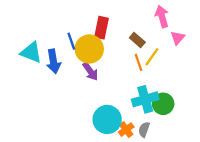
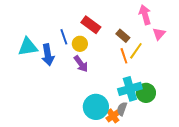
red rectangle: (102, 28) -> (91, 25), turned -66
yellow circle: (89, 49) -> (80, 44), size x0.6
cyan triangle: (31, 52) -> (28, 47), turned -30
gray semicircle: (144, 130) -> (122, 109), moved

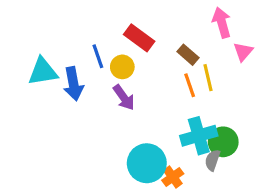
yellow line: (136, 51) -> (208, 78), turned -48
gray semicircle: (122, 109) -> (213, 160), moved

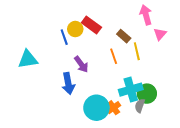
yellow circle: (122, 67) -> (75, 29), moved
cyan triangle: (43, 71) -> (28, 59), moved
blue arrow: (73, 84) -> (68, 83), moved
orange line: (190, 85) -> (114, 56), moved
orange cross: (173, 177) -> (114, 108), moved

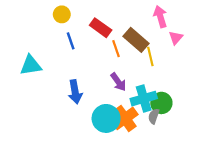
yellow circle: (75, 29) -> (62, 14), moved
brown rectangle: (124, 36) -> (136, 40), size x1.6
orange line: (114, 56) -> (116, 49), moved
purple arrow: (81, 64) -> (118, 82), moved
orange cross: (114, 108) -> (125, 118), size x1.6

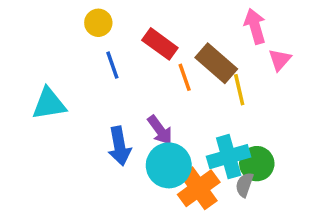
purple arrow: (118, 82) -> (160, 130), moved
cyan circle: (106, 118) -> (169, 165), moved

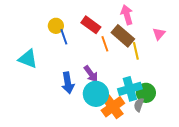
yellow circle: (98, 23) -> (56, 26), moved
pink arrow: (255, 26) -> (127, 15), moved
cyan triangle: (49, 104) -> (28, 59), turned 30

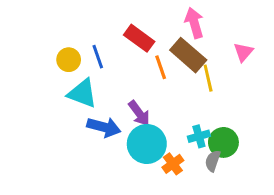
yellow circle: (56, 26) -> (69, 60), moved
cyan triangle: (28, 59) -> (82, 93), moved
blue arrow: (68, 83) -> (104, 127), turned -65
cyan cross: (130, 89) -> (199, 136), size x0.6
orange cross: (113, 107) -> (173, 164), size x0.6

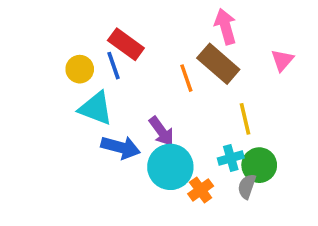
red rectangle: (139, 38) -> (126, 44), moved
yellow line: (208, 78) -> (245, 119), moved

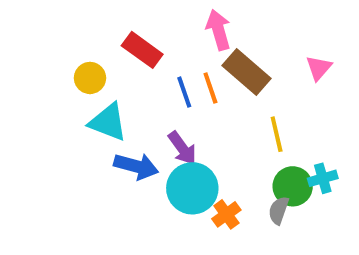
pink arrow: (225, 26) -> (218, 30), moved
blue line: (113, 66) -> (184, 92), moved
cyan cross: (231, 158) -> (323, 178), moved

